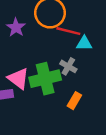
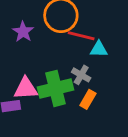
pink triangle: (18, 79) -> (26, 88), turned -40
orange rectangle: (74, 101) -> (88, 99), moved

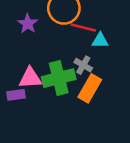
orange rectangle: (88, 99) -> (90, 88), size x1.5

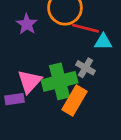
pink triangle: (30, 78) -> (30, 81), turned -45
orange rectangle: (90, 88) -> (75, 100), moved

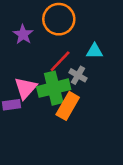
red line: (85, 28) -> (60, 61), moved, turned -60

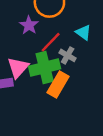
purple star: (23, 34) -> (29, 25), moved
cyan triangle: (95, 51) -> (83, 32), turned 35

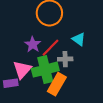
purple star: (29, 25) -> (33, 44), moved
gray cross: (68, 55) -> (65, 59), turned -32

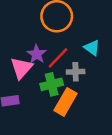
pink triangle: (22, 70) -> (21, 68), moved
green cross: (45, 70) -> (52, 84), size x0.7

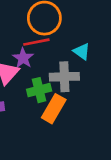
red line: (58, 58) -> (36, 42), moved, turned 35
gray cross: (76, 72) -> (64, 77), size x1.5

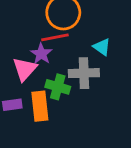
green cross: (39, 90) -> (58, 87), turned 30
orange rectangle: (54, 109) -> (40, 106), moved, turned -36

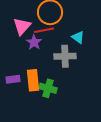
pink triangle: (25, 69) -> (22, 26), moved
green cross: (58, 87) -> (48, 88), moved

